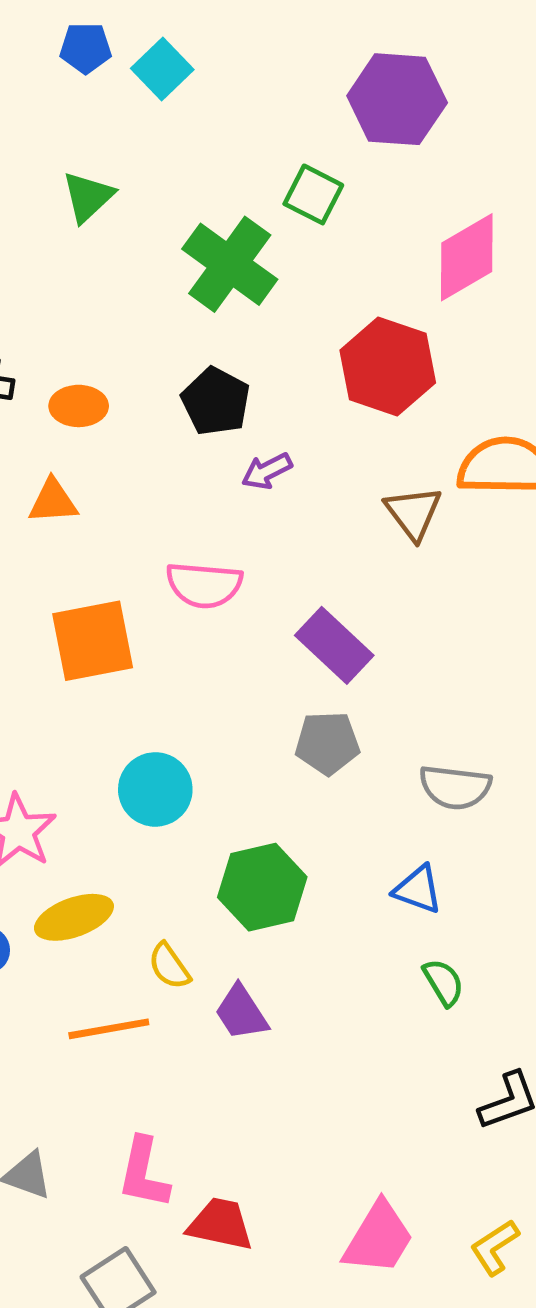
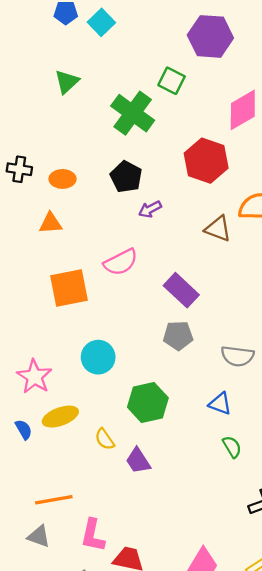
brown triangle: (413, 513) -> (218, 229), turned -32
pink semicircle: (204, 585) -> (121, 262), turned -32
orange line: (109, 1029) -> (54, 500), moved

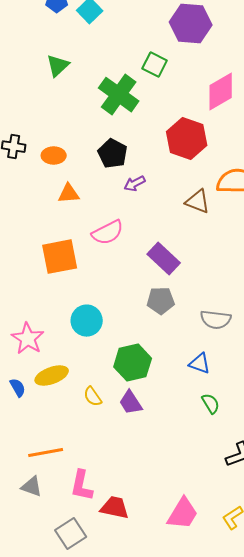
orange triangle: (51, 223) -> (69, 194), moved
purple trapezoid: (138, 461) -> (131, 403), moved

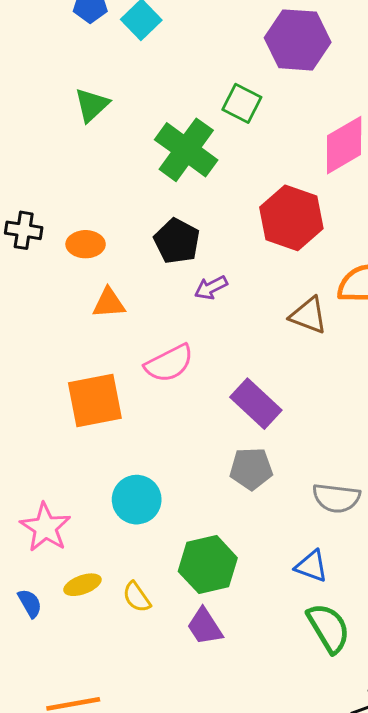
yellow ellipse: (52, 376) -> (82, 585), size x0.7
yellow semicircle: (93, 397) -> (137, 597), moved
green semicircle: (211, 404) -> (329, 628), size x1.6

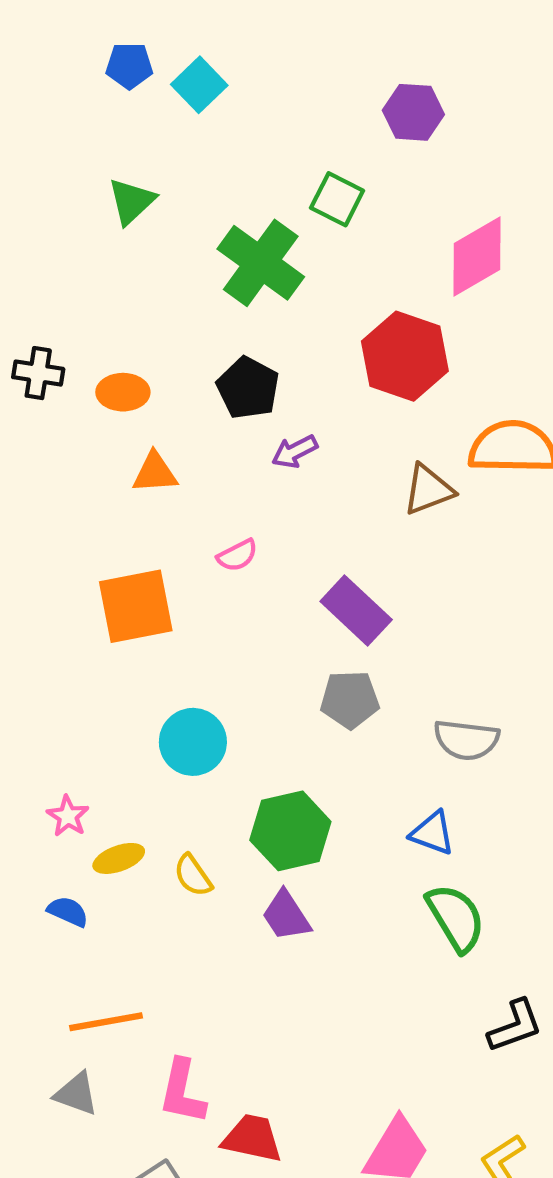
purple hexagon: (298, 40) -> (413, 112), size x0.7
brown triangle: (308, 315) -> (428, 490), turned -42
pink semicircle: (169, 363) -> (237, 555), size x0.6
pink star: (45, 527) -> (68, 816), moved, size x0.6
blue semicircle: (30, 603) -> (68, 911), moved, turned -36

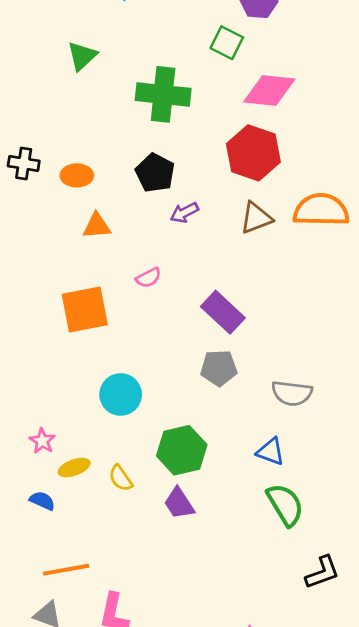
green square: (337, 199) -> (227, 43), moved
pink diamond: (477, 256) -> (269, 90), moved, turned 36
green cross: (261, 263) -> (163, 94), turned -30
brown triangle: (428, 490) -> (256, 218), moved

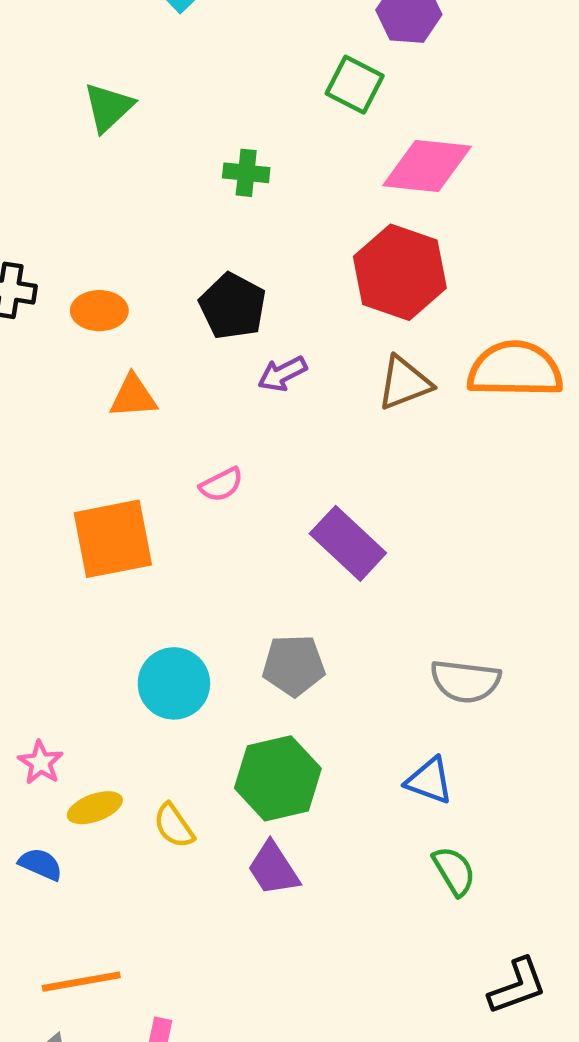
green cross: (163, 94) -> (246, 173), size x0.5
gray pentagon: (219, 368) -> (294, 665), moved
green semicircle: (285, 505) -> (454, 871), size x0.7

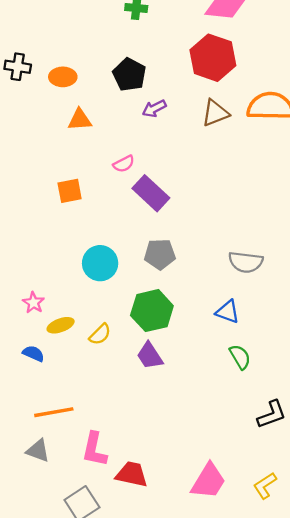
orange square: (113, 539) -> (70, 191), size x0.6
purple rectangle: (348, 543) -> (151, 193), moved
yellow semicircle: (174, 826) -> (100, 334), turned -100

